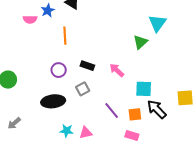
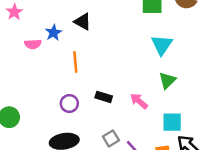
cyan triangle: (157, 23) -> (162, 45), moved
green triangle: (140, 42) -> (167, 80), moved
gray square: (83, 89) -> (111, 138), moved

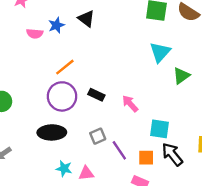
orange line: (75, 62) -> (65, 67), moved, turned 48
green triangle: (167, 80) -> (181, 76), moved
purple circle: (69, 104) -> (62, 96), size x1.6

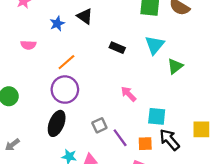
pink semicircle: (35, 34) -> (28, 45), moved
black rectangle: (96, 95) -> (117, 48), moved
black ellipse: (52, 132) -> (57, 123), turned -65

